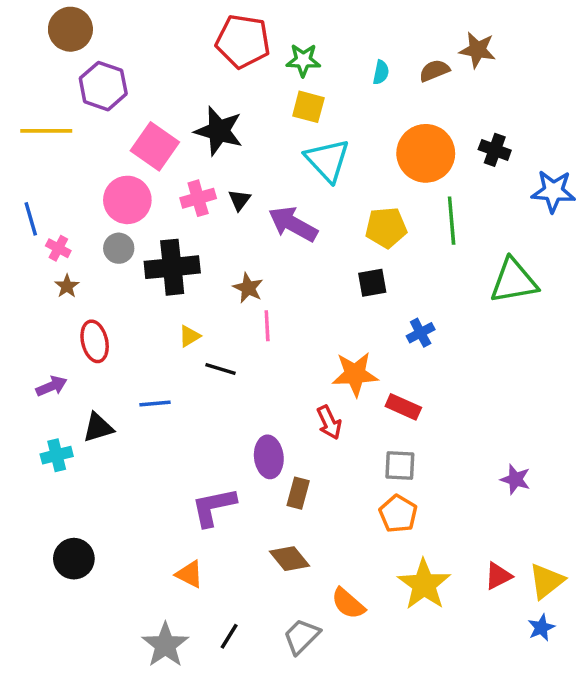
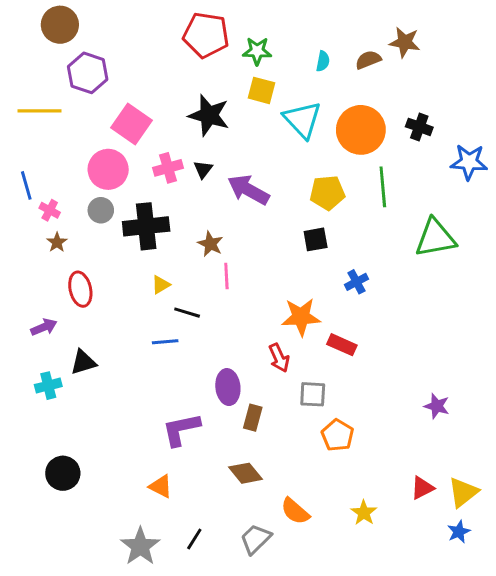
black star: (219, 131) -> (209, 115), moved
cyan triangle: (327, 160) -> (302, 120), moved
blue line: (155, 403) -> (165, 342), moved
gray square: (400, 466) -> (313, 394), moved
yellow star: (424, 585) -> (364, 513), moved, size x0.6

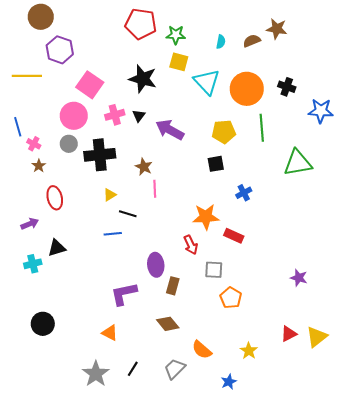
blue star: (459, 532) -> (229, 382), moved

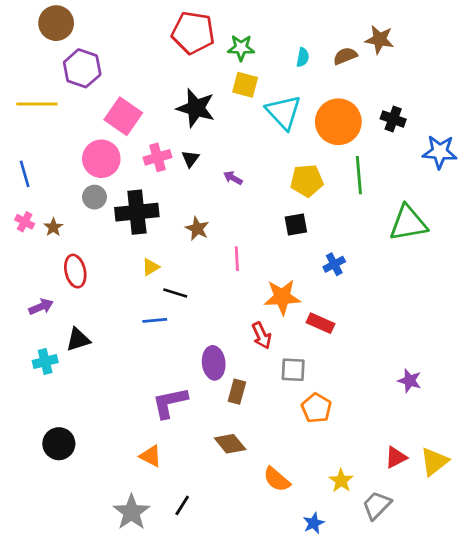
purple arrow: (170, 130) -> (233, 178), size x0.5
pink cross: (34, 144) -> (25, 222), moved
pink line: (155, 189) -> (237, 259), moved
gray trapezoid: (175, 369) -> (377, 505), moved

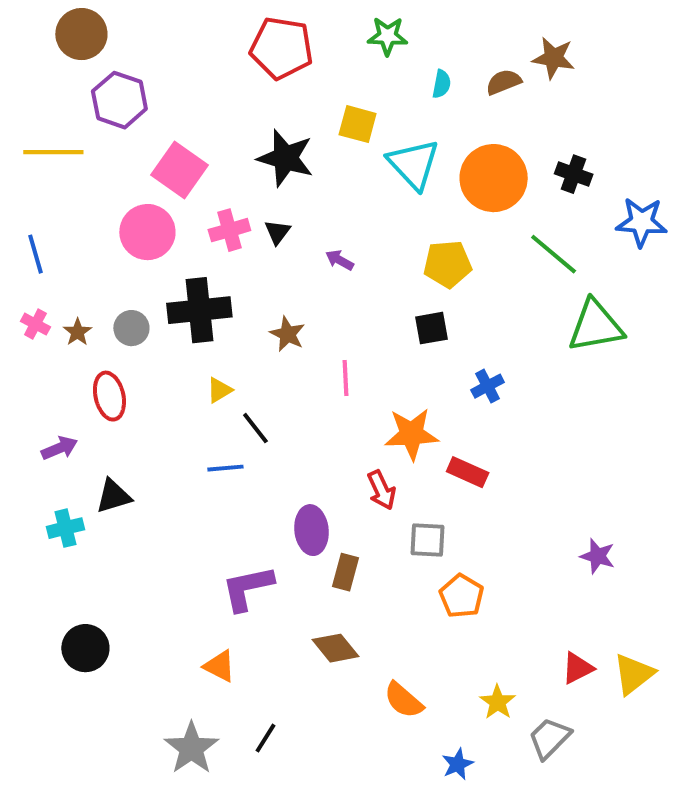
green star: (241, 48) -> (388, 36), moved
green line: (359, 175) -> (554, 254), moved, turned -45
gray circle: (94, 197) -> (131, 328), moved
black line: (175, 293) -> (255, 428), turned 35

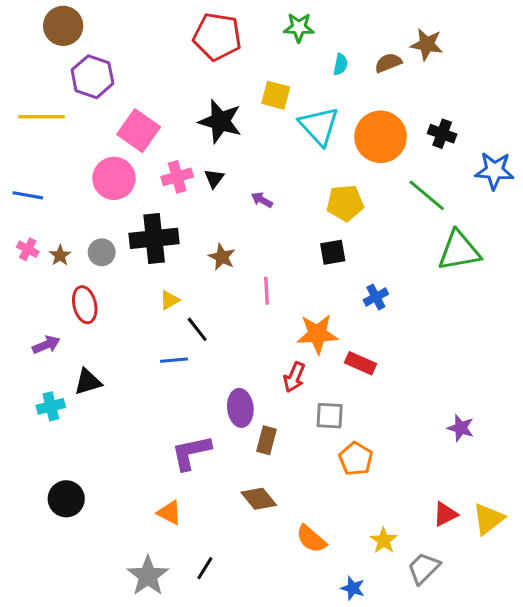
blue line: (35, 254) -> (28, 195), turned -64
red arrow: (382, 490) -> (294, 377), turned 48
blue star: (458, 764) -> (353, 588), turned -30

